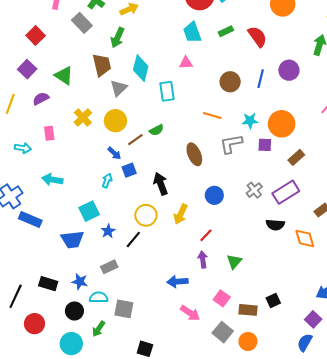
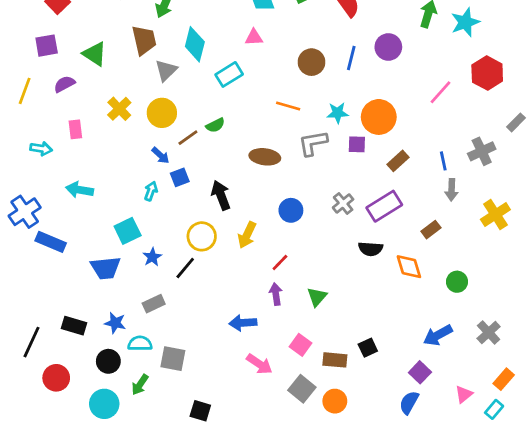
purple square: (27, 69) -> (47, 46), turned 36
cyan rectangle: (167, 91) -> (229, 74), turned 66
brown ellipse: (194, 154) -> (265, 157), turned -60

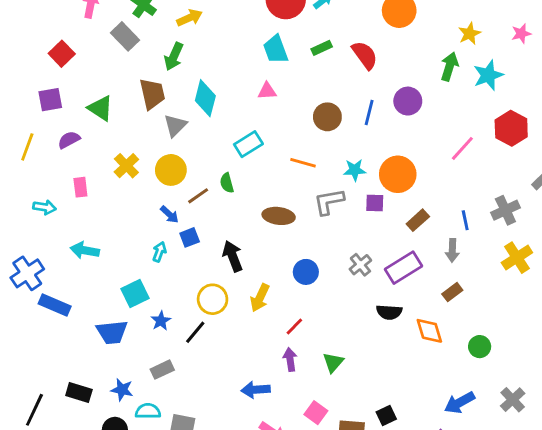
cyan rectangle: (229, 74) -> (248, 144), moved
green semicircle: (215, 125) -> (227, 183), turned 102
gray arrow: (451, 190) -> (452, 250), moved
yellow cross: (495, 214) -> (517, 258), moved

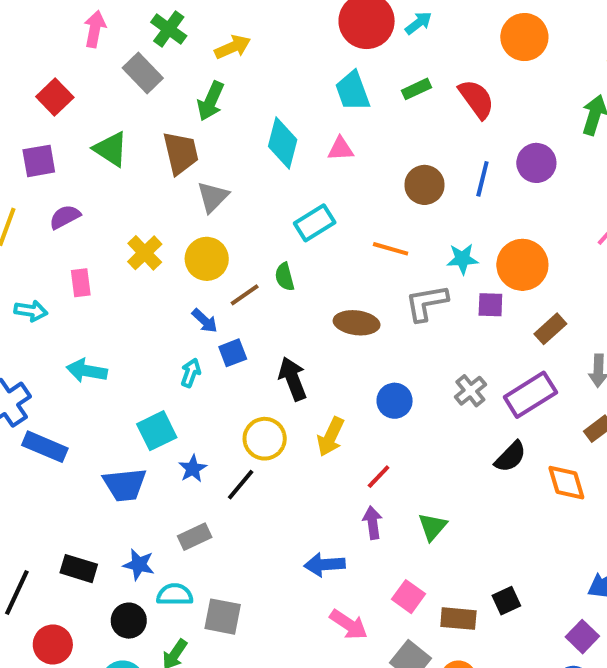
cyan diamond: (205, 98) -> (283, 143), moved
green triangle: (101, 108) -> (111, 149), moved
black semicircle: (389, 312) -> (510, 457), turned -50

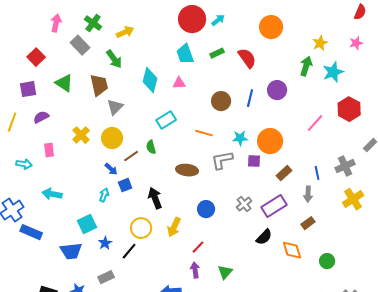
green arrow: (211, 101) -> (114, 59), turned -60

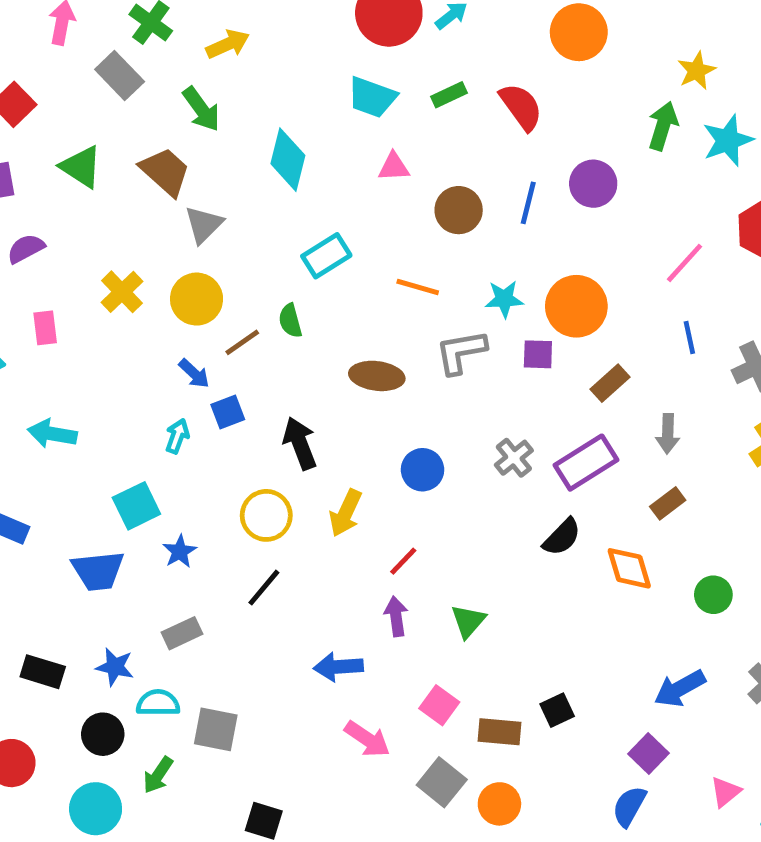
cyan trapezoid: (185, 54) -> (372, 97), turned -50
pink triangle: (179, 83) -> (394, 167), moved
brown trapezoid: (99, 85) -> (165, 172), turned -35
blue line: (317, 173) -> (689, 338), moved
black line: (129, 251) -> (264, 588), moved

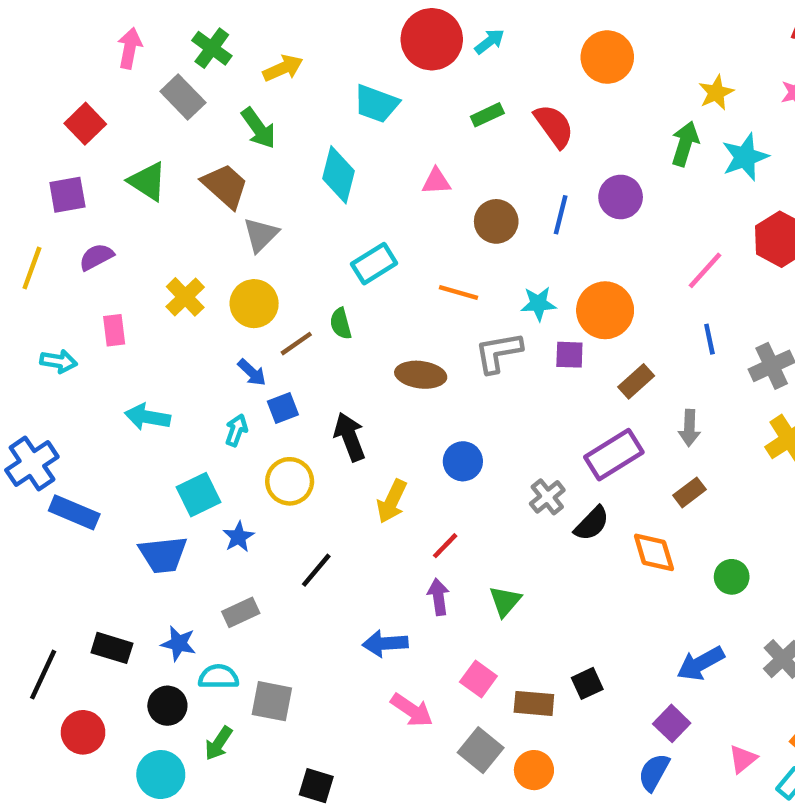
cyan trapezoid: (372, 97) -> (376, 104), moved
cyan arrow: (52, 434) -> (147, 417), moved
gray cross: (514, 458) -> (547, 497), moved
yellow circle: (266, 515) -> (290, 481), moved

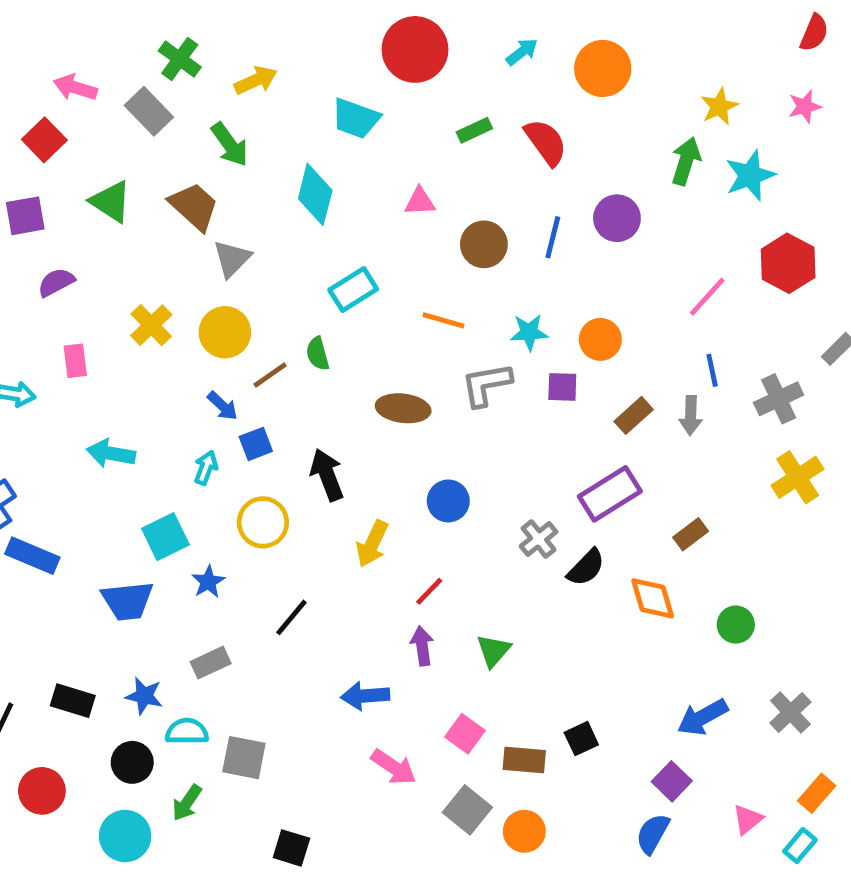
cyan arrow: (490, 41) -> (522, 52), moved
pink arrow: (130, 48) -> (75, 87), moved, turned -84
orange circle: (605, 310) -> (600, 339), size x0.7
gray arrow: (689, 428) -> (691, 415), moved

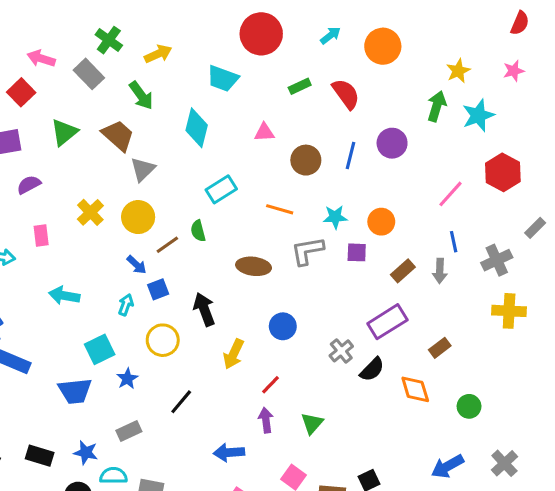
green triangle: (111, 202) -> (64, 132), turned 48
yellow cross: (798, 477) -> (509, 311), turned 36

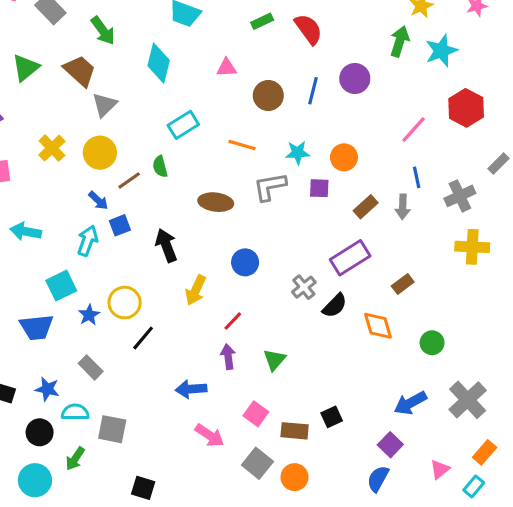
cyan arrow: (126, 305) -> (87, 241), size x1.4
yellow circle: (163, 340) -> (125, 303), moved
gray rectangle: (129, 431) -> (91, 367), turned 70
gray cross: (504, 463) -> (468, 400), size x1.4

